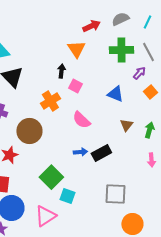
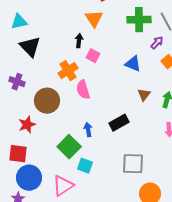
pink semicircle: (81, 120) -> (83, 90), moved, turned 30
blue arrow: (80, 152) -> (88, 130), moved, turned -96

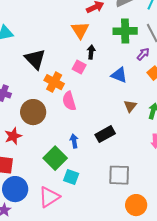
black arrow: (79, 41) -> (91, 52), moved
black triangle: (30, 47) -> (35, 59), moved
orange cross: (68, 71) -> (54, 82), turned -30

